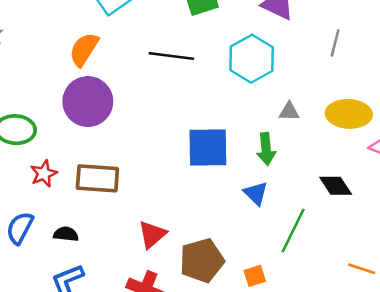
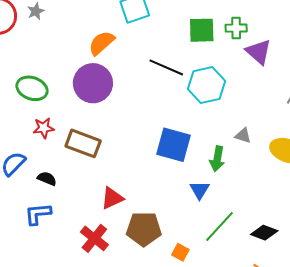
cyan hexagon: (252, 59) -> (206, 85), moved
black diamond: (336, 186) -> (264, 233), moved, turned -52
orange square: (255, 276) -> (180, 252), turned 30

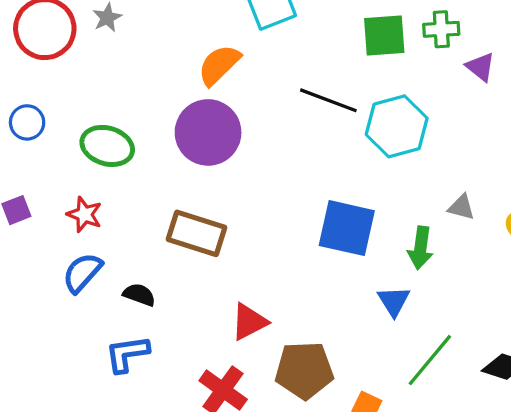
purple triangle: (259, 52) -> (480, 67), size x0.7
red star: (44, 128) -> (84, 214), moved, turned 30

